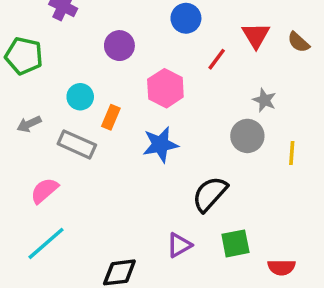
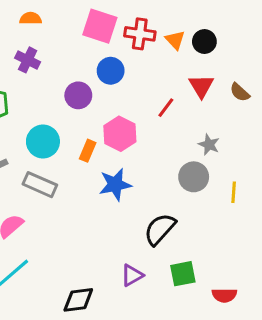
blue circle: (186, 18) -> (111, 71), moved
cyan circle: (80, 97) -> (43, 141), size x1.4
orange rectangle: (111, 117) -> (88, 151), moved

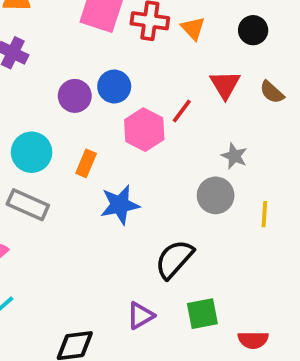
black circle: (204, 42) -> (253, 30), moved
blue circle: (111, 71) -> (114, 87), moved
pink hexagon: (120, 134) -> (144, 130), moved

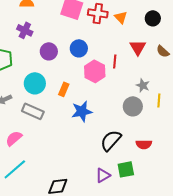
purple circle: (75, 96) -> (49, 51), moved
red line: (182, 111) -> (115, 61), turned -32
yellow line: (264, 214) -> (159, 100), moved
purple triangle: (140, 316) -> (103, 175), moved
red semicircle: (253, 340) -> (144, 144), moved

